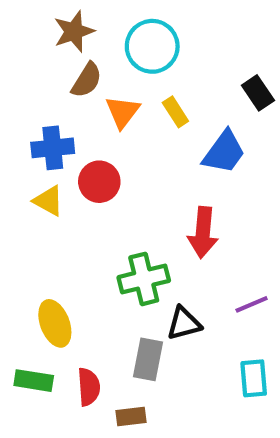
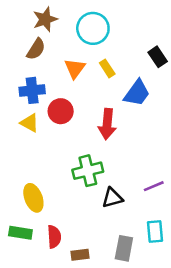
brown semicircle: (87, 80) -> (36, 49), moved
red arrow: (203, 232) -> (107, 124), moved
gray rectangle: (148, 359) -> (124, 248), moved

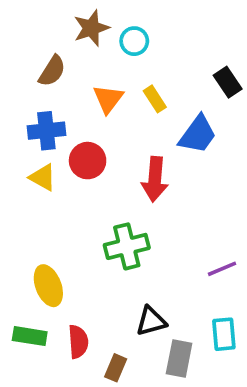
brown star: (45, 19) -> (91, 28), moved
cyan circle: (93, 28) -> (134, 41), size x0.6
black triangle: (112, 198) -> (151, 321), moved
brown rectangle: (80, 255) -> (116, 368), turned -60

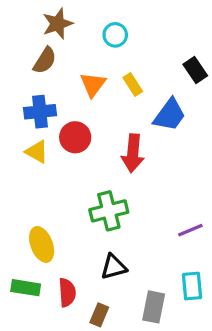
brown star: (91, 28) -> (58, 24), moved
black triangle: (151, 321) -> (114, 267), moved

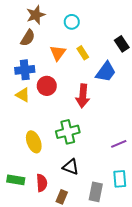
yellow ellipse: (42, 244) -> (34, 142), moved
black triangle: (114, 267) -> (71, 167), turned 36

